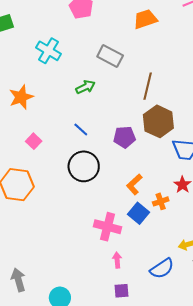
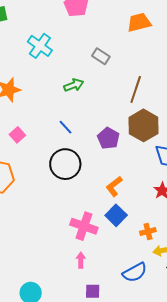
gray rectangle: (110, 56) -> (101, 56), size x0.7
purple pentagon: (125, 137) -> (108, 138), turned 30
orange cross: (161, 201) -> (148, 231), moved
pink arrow: (117, 260) -> (81, 260), moved

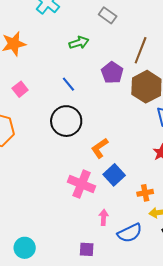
purple pentagon: (108, 138) -> (112, 73), moved
orange L-shape: (114, 186) -> (100, 148), moved
pink arrow: (81, 260) -> (104, 217), moved

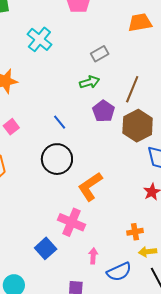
gray rectangle: (108, 15) -> (100, 54), turned -66
green arrow: (79, 43) -> (90, 82), moved
orange L-shape: (100, 148) -> (90, 186), size x1.4
blue square: (114, 175) -> (46, 248), moved

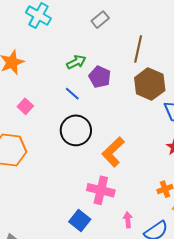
green arrow: (90, 82) -> (76, 62), moved
purple pentagon: (104, 111) -> (100, 77), moved

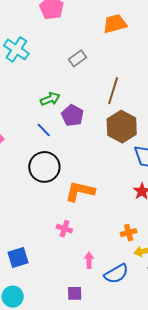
orange L-shape: (113, 152) -> (80, 191), turned 52
pink cross: (101, 190) -> (64, 229), size x0.6
blue square: (80, 220) -> (18, 257), moved, turned 30

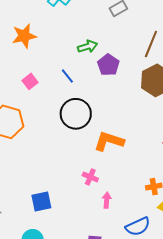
blue line: (44, 130) -> (67, 76), moved
pink arrow: (89, 260) -> (107, 200), moved

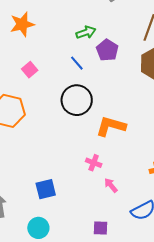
blue line: (67, 76) -> (77, 63), moved
pink arrow: (107, 200) -> (111, 185), turned -42

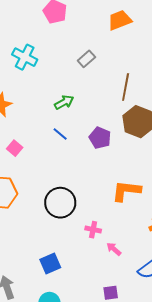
purple pentagon: (107, 50) -> (100, 138), moved
black circle: (77, 100) -> (60, 203), moved
orange L-shape: (111, 126) -> (126, 191), moved

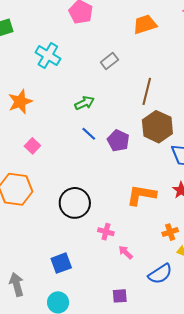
blue line: (60, 134) -> (89, 134), moved

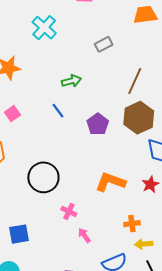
blue line: (89, 134) -> (58, 111), moved

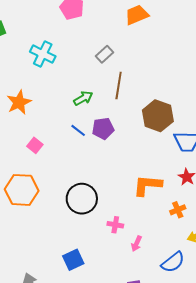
brown line: (135, 81) -> (119, 86), moved
purple pentagon: (98, 124) -> (103, 128), moved, turned -30
orange cross: (132, 224) -> (178, 210), moved
pink arrow: (84, 235) -> (137, 244), turned -105

